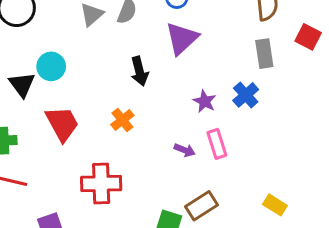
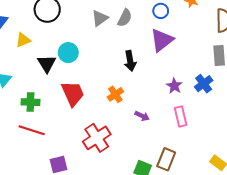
purple arrow: (185, 150) -> (142, 116), moved
red cross: (101, 183) -> (97, 138), turned -36
brown rectangle: (201, 206) -> (166, 159), turned -40

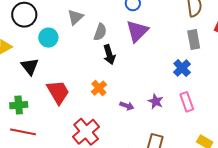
gray semicircle: (125, 18) -> (100, 32), moved
cyan circle: (68, 53) -> (48, 38), moved
purple star: (174, 86) -> (156, 101), moved
pink rectangle: (181, 117) -> (187, 102), moved

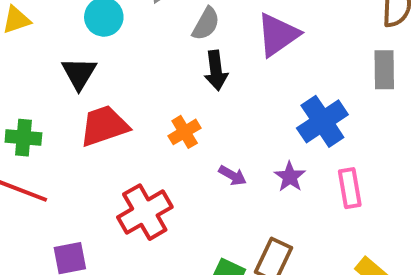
black triangle: (30, 66) -> (79, 73), moved
blue cross: (182, 68) -> (322, 121), moved, size x1.4
red trapezoid: (58, 92) -> (104, 126), turned -88

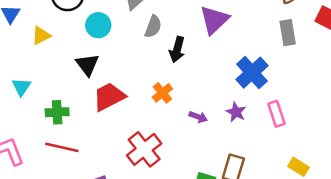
gray semicircle: (206, 24) -> (153, 27), moved
black arrow: (216, 71) -> (177, 49), turned 30

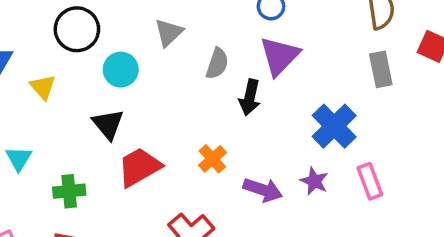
gray semicircle: (153, 27) -> (217, 63), moved
yellow triangle: (41, 36) -> (43, 87), turned -42
black arrow: (177, 49) -> (250, 97), moved
purple arrow: (198, 117) -> (263, 190), size x1.5

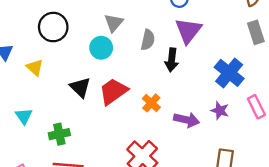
cyan circle: (121, 70) -> (101, 48), moved
red trapezoid: (139, 167) -> (113, 91), moved

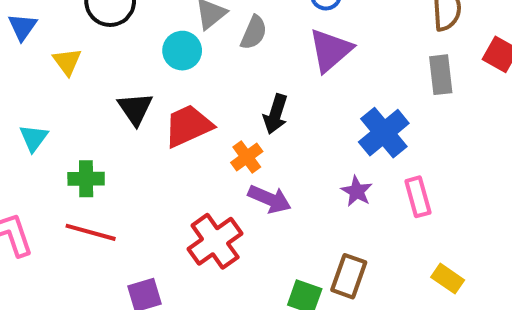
gray semicircle: (148, 40) -> (254, 33), moved
black arrow: (172, 60) -> (276, 114), moved
purple arrow: (187, 120) -> (269, 199), moved

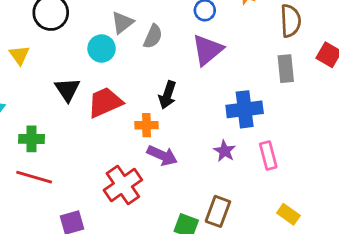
blue cross: (384, 133) -> (245, 109), turned 32
orange cross: (247, 157) -> (146, 125), turned 35

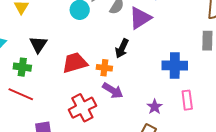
purple triangle: (207, 50) -> (140, 18), moved
black triangle: (67, 90) -> (38, 44), moved
red trapezoid: (105, 102) -> (75, 63), moved
purple star: (225, 151) -> (155, 107), moved

